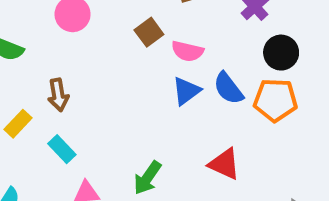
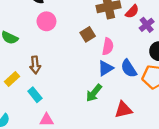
pink semicircle: (187, 51) -> (108, 46), turned -98
red triangle: (224, 164) -> (123, 110), turned -42
green arrow: (147, 178) -> (94, 93), moved

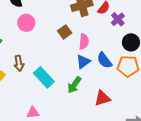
cyan rectangle: (35, 95) -> (44, 77), moved, size x1.5

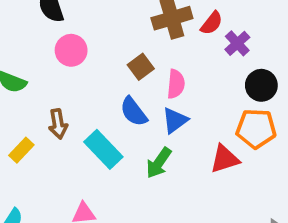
blue semicircle: (104, 60) -> (134, 112), moved
red triangle: (102, 98) -> (225, 159), moved

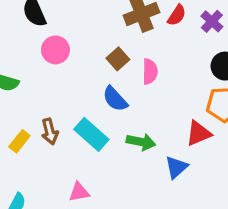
purple cross: (237, 43) -> (212, 21), moved
blue triangle: (175, 120) -> (176, 167), moved
brown arrow: (58, 124) -> (50, 132), moved
green arrow: (159, 163) -> (141, 142), turned -108

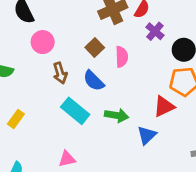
purple cross: (212, 21) -> (155, 31), moved
brown arrow: (50, 132) -> (60, 73), moved

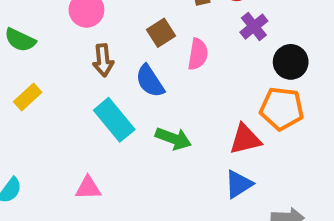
yellow rectangle: (16, 119) -> (28, 97), moved
blue triangle: (147, 135) -> (239, 184), moved

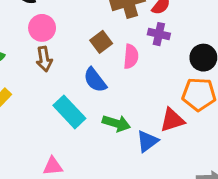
purple cross: (254, 27) -> (159, 34), moved, turned -35
brown arrow: (103, 60) -> (44, 59), moved
blue triangle: (239, 184) -> (147, 141), moved

